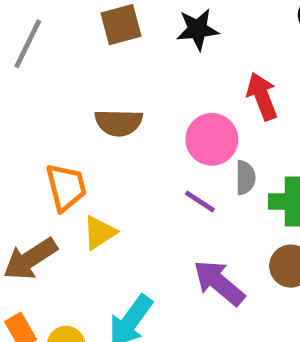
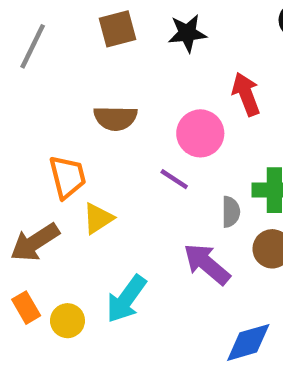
gray semicircle: (245, 178) -> (231, 212), moved
purple line: (200, 202) -> (174, 179), moved

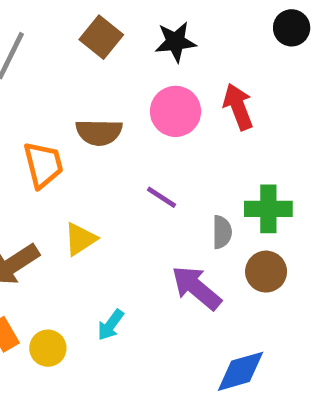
brown square: (118, 29) -> (101, 37), turned -36
pink circle: (200, 133) -> (176, 111), moved
orange trapezoid: (67, 177) -> (43, 165), moved
cyan arrow: (126, 299) -> (111, 325), size x0.6

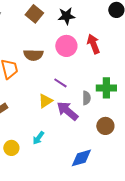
yellow triangle: (80, 239) -> (45, 101), moved
brown circle: (266, 272) -> (105, 126), moved
purple arrow: (196, 288) -> (67, 111), moved
blue diamond: (241, 371) -> (81, 158), moved

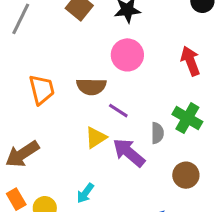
red arrow: (93, 44) -> (190, 61), moved
brown semicircle: (33, 55) -> (91, 86), moved
green cross: (106, 88) -> (187, 118), turned 30

